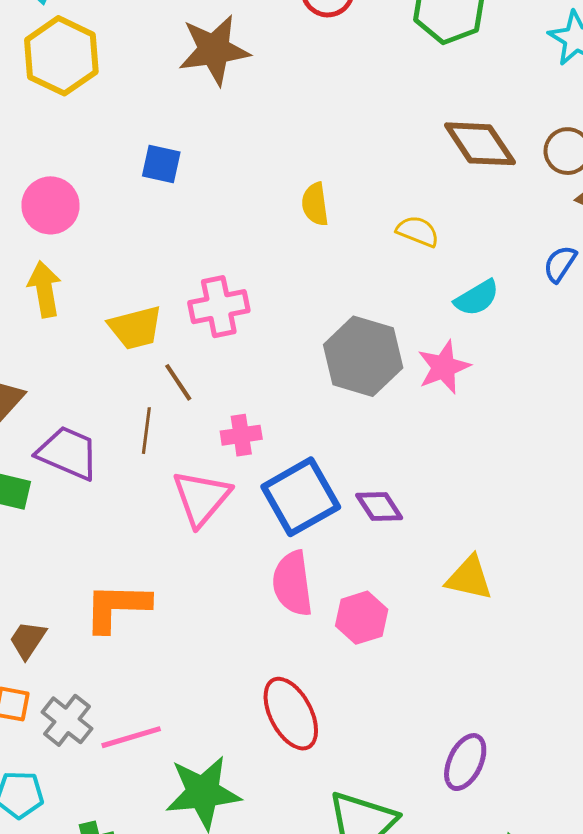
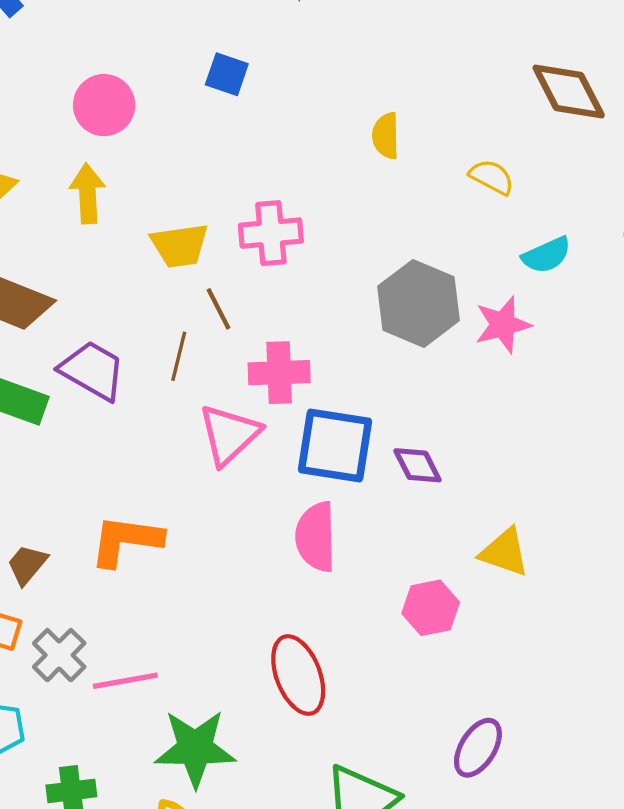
pink cross: (241, 435) -> (279, 373), size x1.4
blue square: (301, 497) -> (335, 445), turned 32
pink hexagon: (362, 618) -> (431, 608), moved

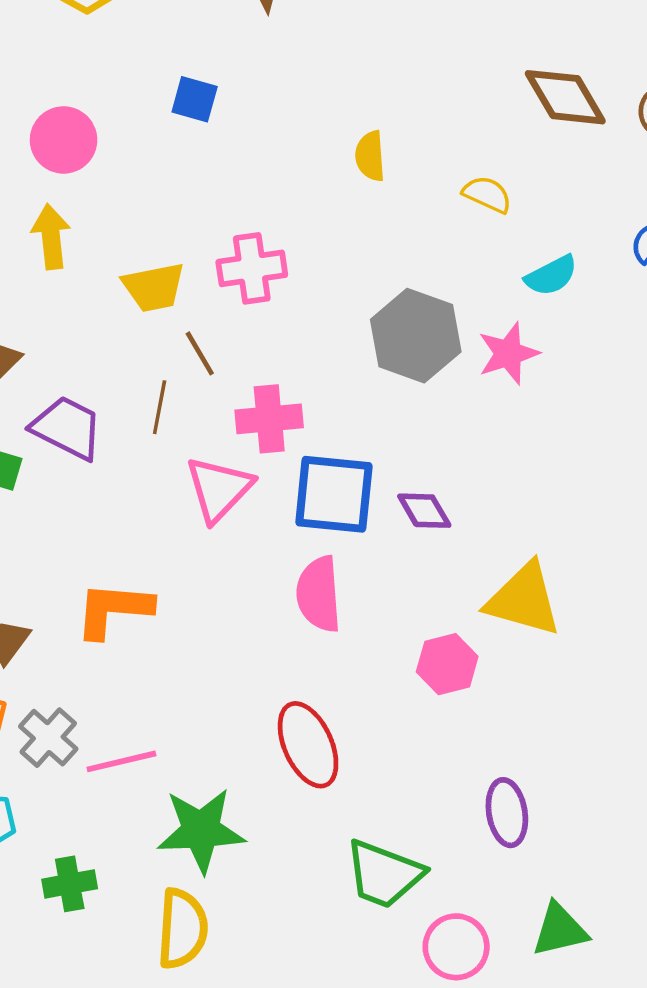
yellow triangle: (504, 552) -> (524, 600), size x1.4
purple ellipse: (478, 748) -> (507, 813), turned -38

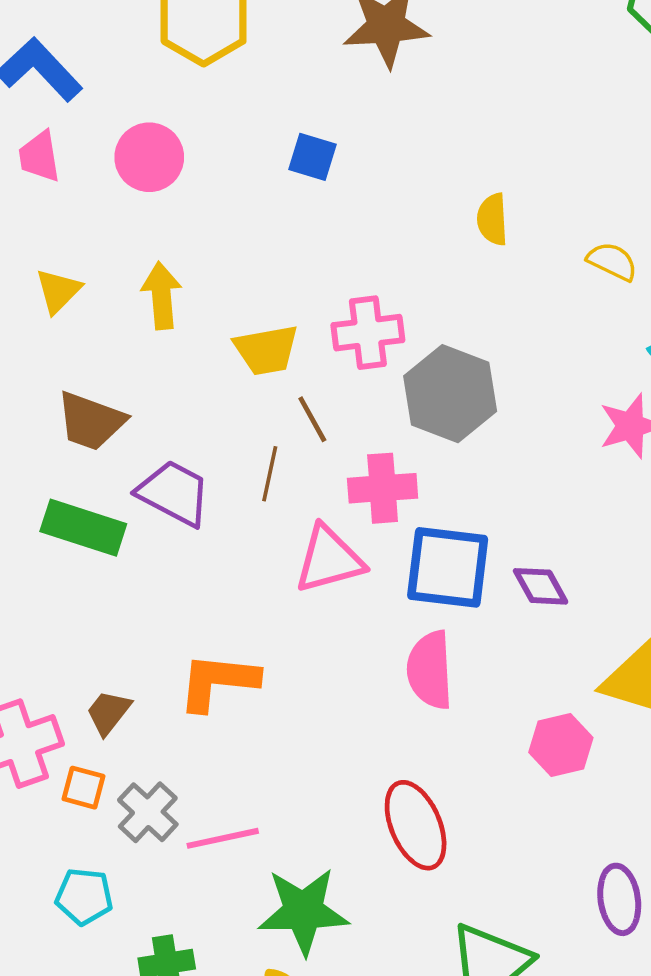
pink circle: (64, 140) -> (149, 157), moved
gray hexagon: (416, 336) -> (450, 394), moved
pink triangle: (219, 489) -> (329, 559), turned 30

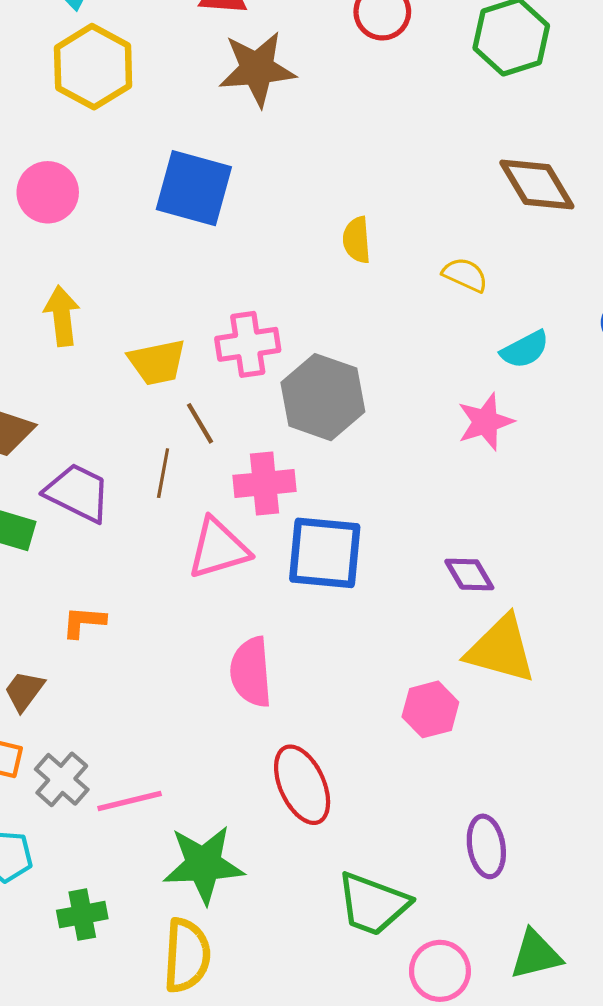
blue square: (312, 157) -> (194, 188), size x1.8
purple diamond: (541, 586) -> (469, 574), moved
pink semicircle: (430, 670) -> (251, 672), moved
orange L-shape: (218, 682) -> (84, 622), moved, size x0.6

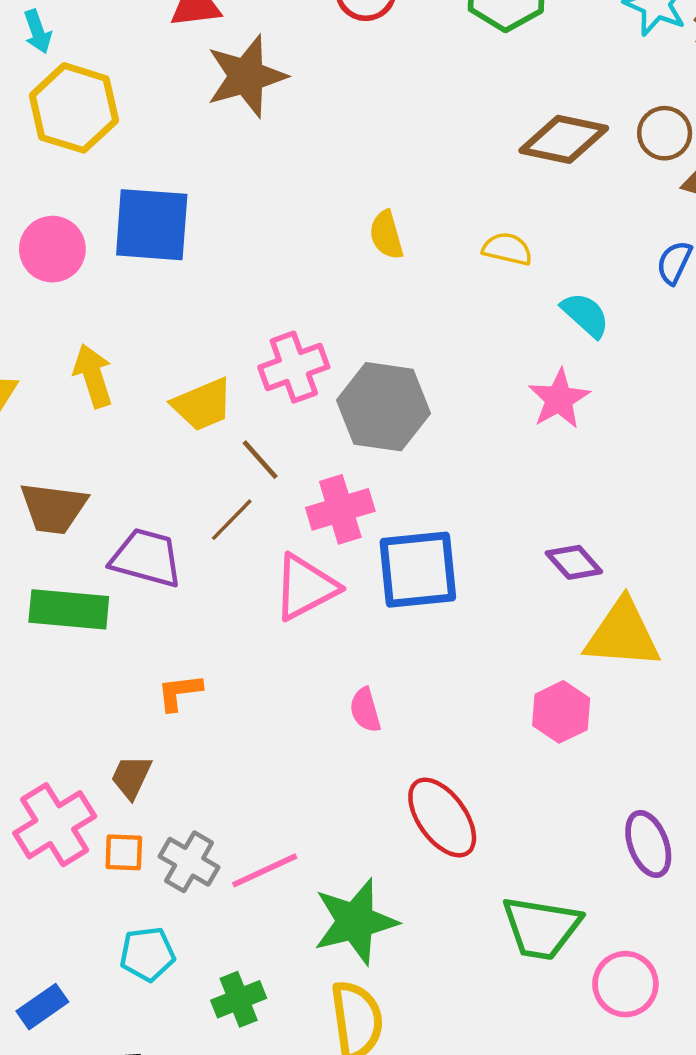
brown diamond: (537, 185) -> (564, 139), turned -36
blue square: (194, 188) -> (152, 225), moved
cyan semicircle: (525, 350) -> (585, 315), turned -99
brown line: (163, 473) -> (232, 520), turned 45
pink semicircle: (251, 672) -> (365, 710), size x0.6

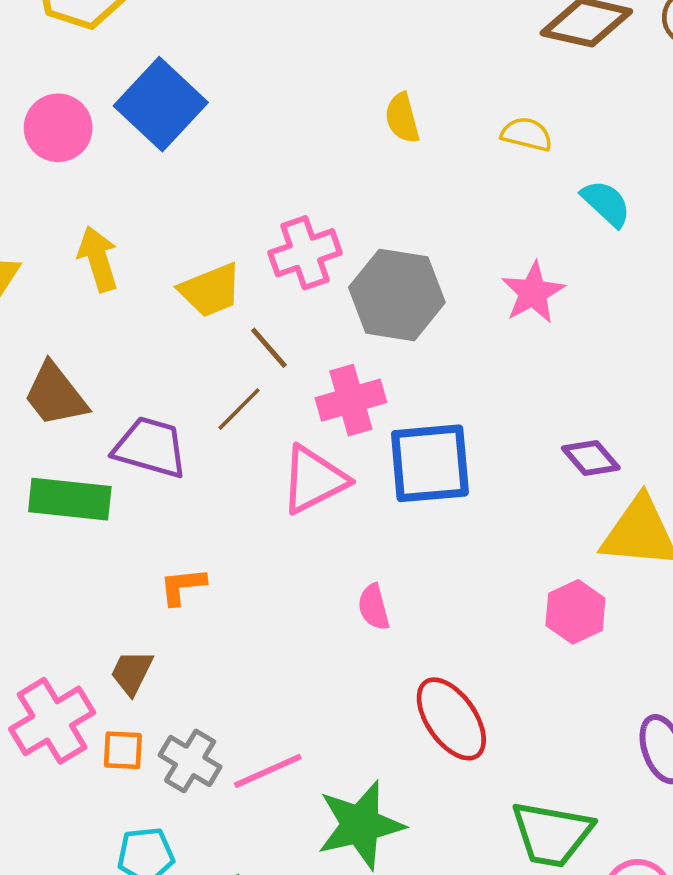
blue square: (152, 225) -> (161, 104), turned 38
pink star: (559, 399) -> (533, 293), moved
brown trapezoid: (53, 508) -> (55, 395), turned 44

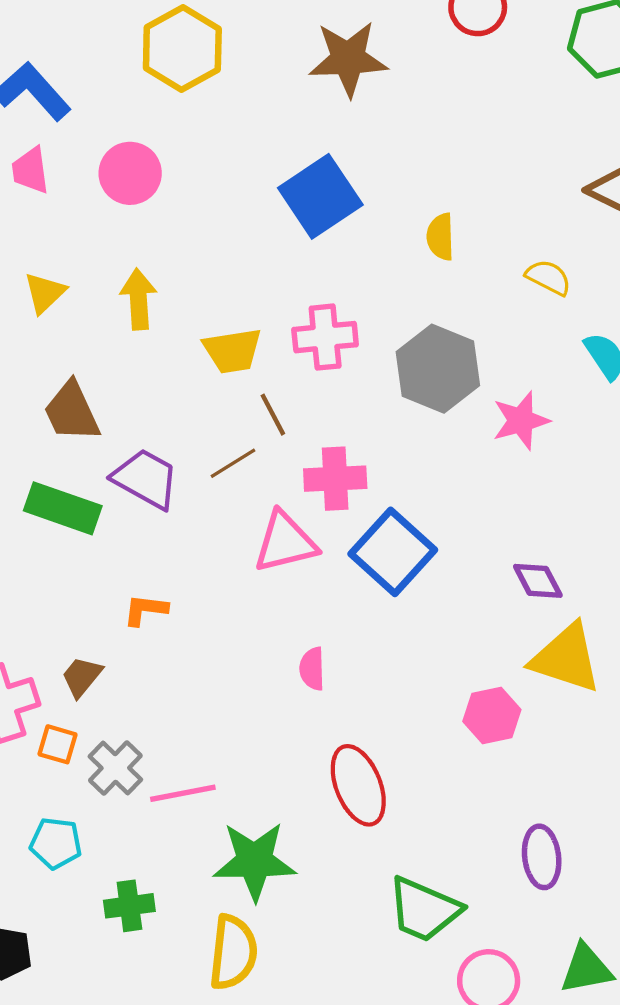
blue square: (161, 104) -> (320, 196), moved
gray hexagon: (397, 295) -> (438, 369), moved
blue square: (430, 463) -> (393, 552), turned 34

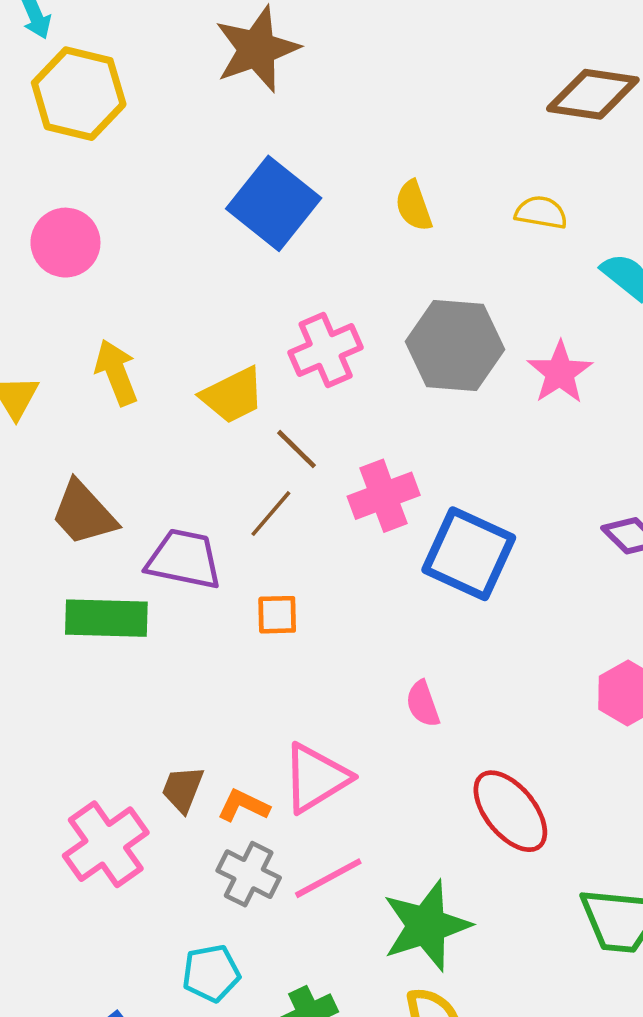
pink triangle: (285, 542) -> (316, 778), moved
orange L-shape: (145, 610) -> (243, 806), moved, turned 36
orange square: (58, 744) -> (277, 615), moved

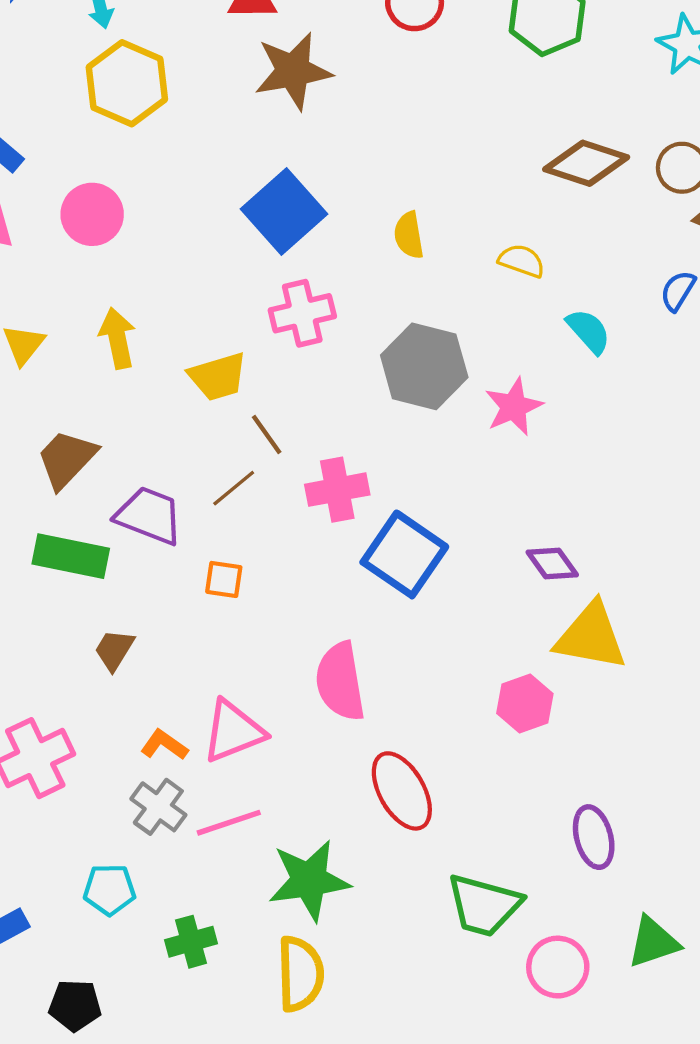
pink cross: (326, 350) -> (302, 313), moved
brown trapezoid: (84, 513) -> (67, 459), turned 76
pink semicircle: (423, 704) -> (340, 682), size x1.8
brown trapezoid: (183, 789) -> (114, 650), moved

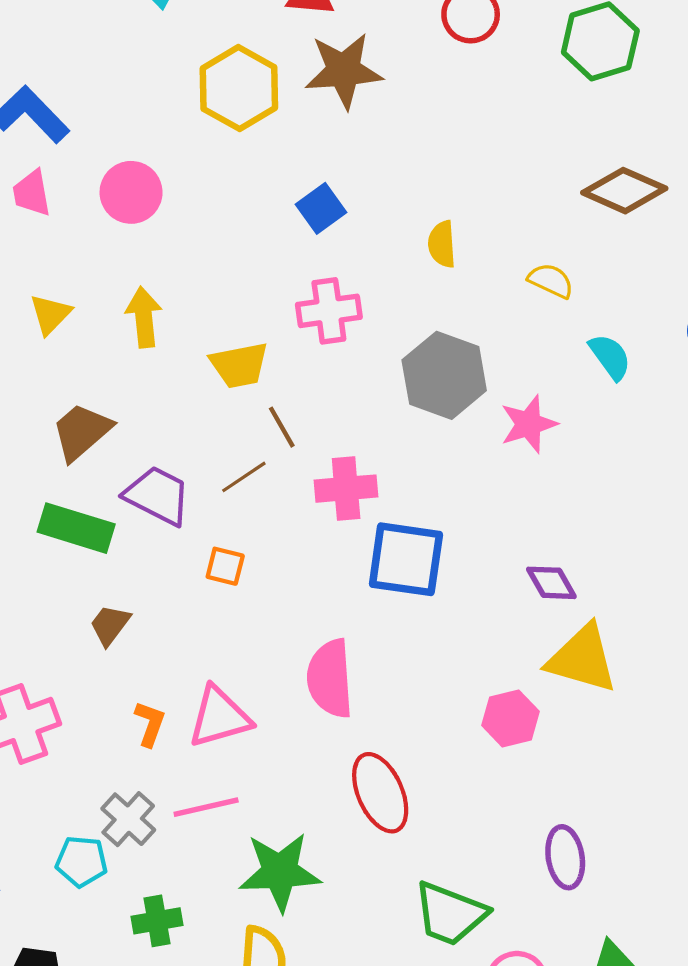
yellow hexagon: (127, 83) -> (239, 88), moved
blue square: (284, 211) -> (321, 208), size x0.6
blue square: (404, 554) -> (406, 559), turned -32
orange L-shape: (164, 745) -> (150, 724), turned 69
gray cross: (158, 807) -> (128, 819), moved

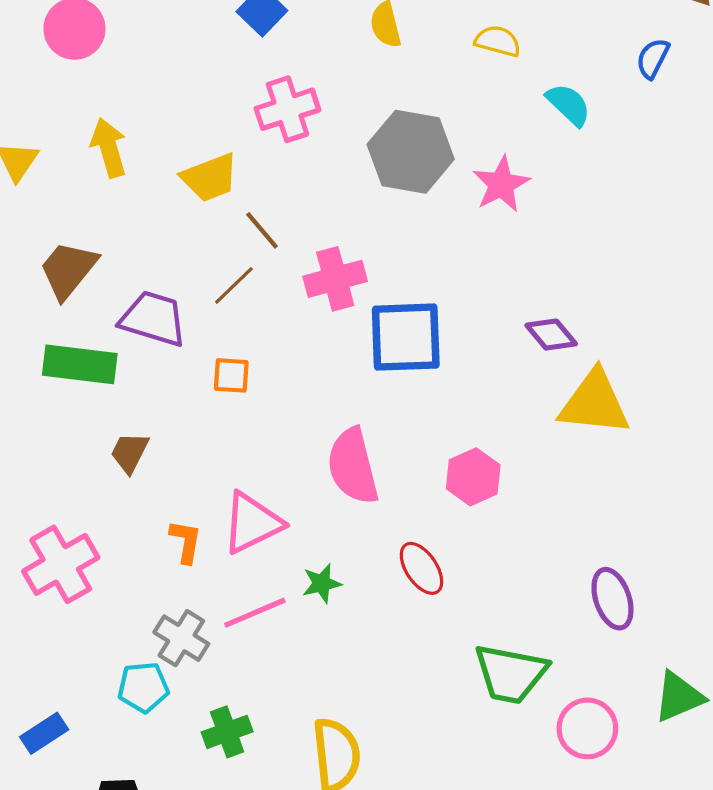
pink hexagon: (510, 718) -> (473, 477), moved
red ellipse: (380, 793) -> (421, 568), size x0.7
green star: (280, 872) -> (322, 583), moved, size x0.5

